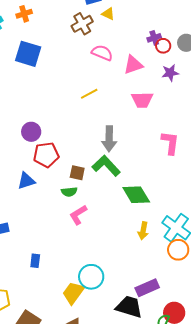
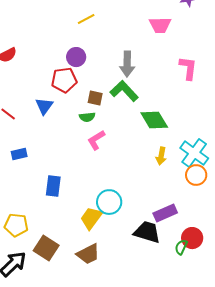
yellow line: (89, 94) -> (86, 19), moved
purple circle: (31, 132) -> (76, 57), moved
blue triangle: (26, 181) -> (44, 106), turned -36
blue rectangle: (35, 261) -> (53, 186), size x1.5

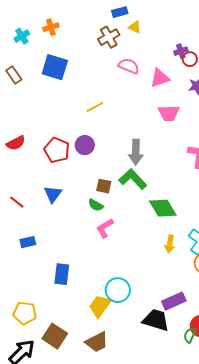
red pentagon: (64, 80) -> (57, 150), moved, turned 30
green semicircle: (87, 117) -> (96, 205), turned 35

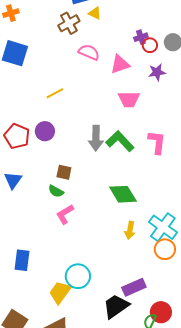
green L-shape: (133, 179) -> (120, 141), moved
black trapezoid: (156, 320) -> (116, 306), turned -52

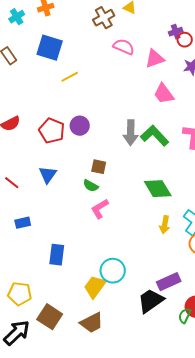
yellow line: (55, 93) -> (70, 77), moved
pink trapezoid: (129, 99) -> (164, 94), turned 55

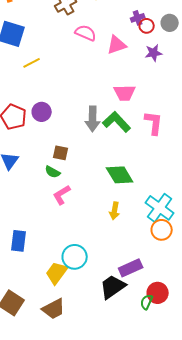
pink trapezoid: (164, 94) -> (125, 93), moved, turned -55
yellow arrow: (165, 225) -> (115, 211), moved

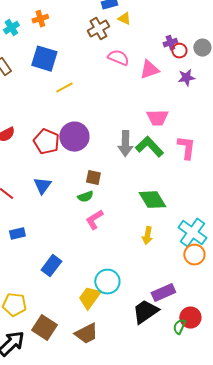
purple circle: (42, 112) -> (74, 137), size x1.5
green semicircle: (53, 172) -> (85, 197), turned -49
blue rectangle: (19, 241) -> (51, 266), turned 30

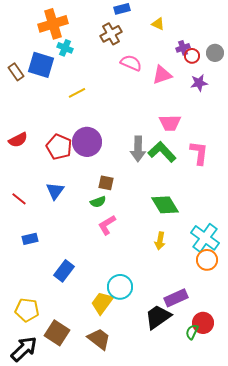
orange cross: (40, 19) -> (53, 24), size x1.8
yellow triangle: (124, 19) -> (158, 24), moved
cyan cross: (11, 28) -> (65, 48), moved, turned -35
blue square: (44, 59) -> (41, 65), moved
brown trapezoid: (86, 334) -> (99, 339), turned -115

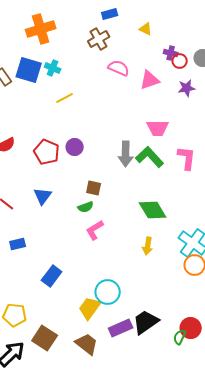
cyan cross: (65, 48) -> (53, 68), moved
purple cross: (183, 48) -> (171, 53), turned 32
purple circle: (87, 142) -> (75, 147), size x0.6
purple rectangle: (176, 298) -> (121, 328), moved

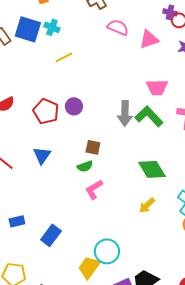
blue rectangle: (18, 244) -> (17, 221), moved
yellow arrow: (148, 246) -> (147, 205), turned 36

